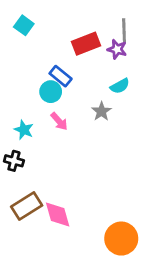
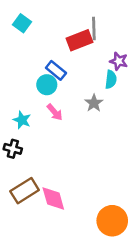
gray line: (124, 31) -> (94, 28), moved
purple star: (117, 49) -> (119, 61), moved
cyan semicircle: (120, 86) -> (111, 79), turned -54

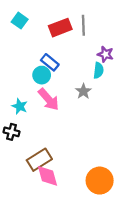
red rectangle: (79, 40) -> (60, 28), moved
pink arrow: (55, 112) -> (49, 99), size x1.5
brown rectangle: (25, 191) -> (39, 160), moved
orange circle: (112, 221) -> (100, 181), moved

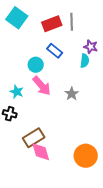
cyan square: (20, 21) -> (17, 18), size x1.5
blue rectangle: (50, 62) -> (55, 51), moved
gray star: (83, 91) -> (72, 94), moved

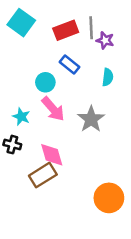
purple star: (91, 47) -> (105, 40), moved
gray star: (72, 94) -> (91, 119), size x1.5
pink diamond: (41, 152) -> (52, 155), moved

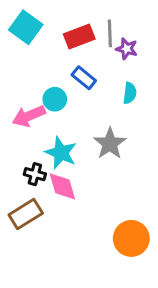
pink arrow: (53, 109) -> (29, 116), moved, turned 108
cyan star: (21, 117) -> (61, 153), moved, size x1.5
black cross: (12, 145) -> (35, 174), moved
brown rectangle: (43, 175) -> (26, 214), moved

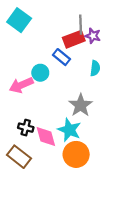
red rectangle: (79, 36) -> (74, 39), moved
cyan star: (61, 153) -> (69, 130), moved
brown rectangle: (26, 214) -> (19, 157), turned 70
orange circle: (131, 238) -> (76, 154), moved

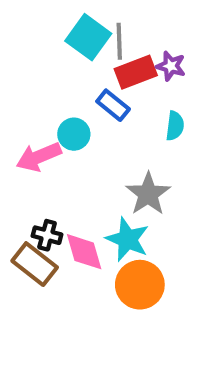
cyan square: (19, 20) -> (88, 37), moved
gray line: (81, 25) -> (119, 41), moved
brown rectangle: (19, 157) -> (35, 264), moved

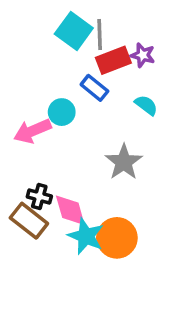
cyan semicircle: (175, 126) -> (146, 105), turned -60
cyan star: (127, 239) -> (86, 236), moved

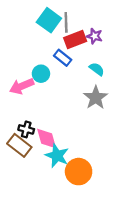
gray star: (124, 162) -> (96, 98), moved
orange circle: (117, 238) -> (79, 172), moved

